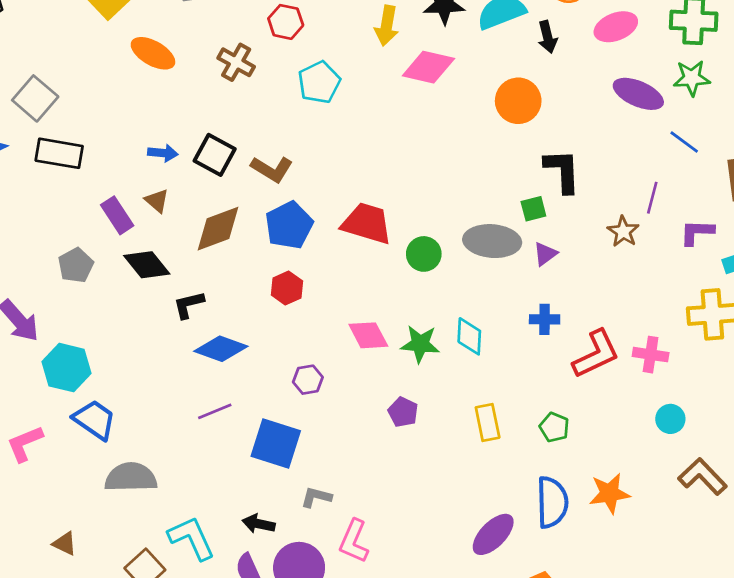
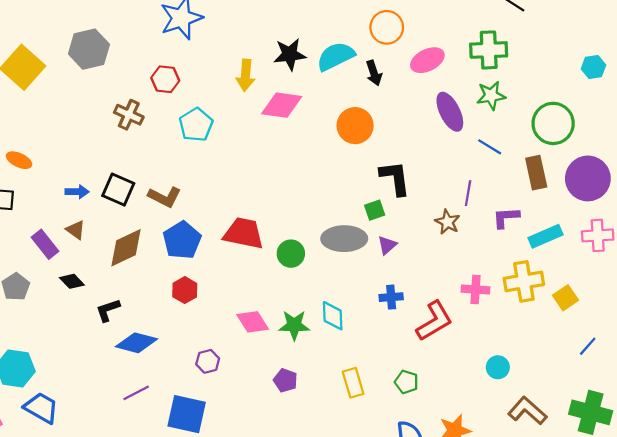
orange ellipse: (153, 53) -> (19, 160), moved, size x0.7
purple ellipse: (638, 94) -> (450, 112), turned 45
black diamond: (147, 265) -> (72, 281), size x0.7
pink cross: (651, 355) -> (476, 289), moved

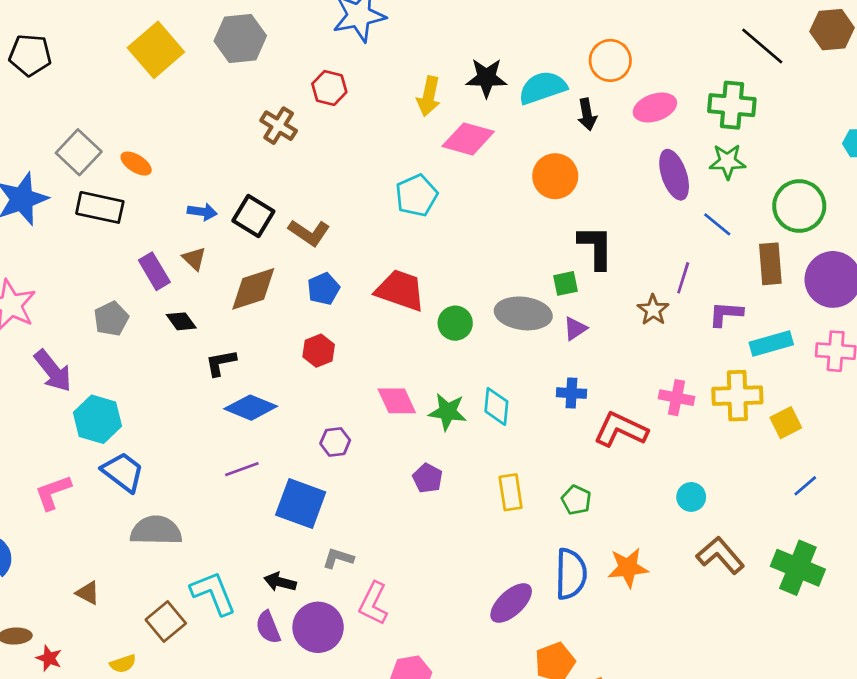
cyan pentagon: (196, 125) -> (416, 195), moved
blue pentagon: (182, 240) -> (323, 289), size x0.7
red L-shape: (434, 321) -> (621, 430), turned -132

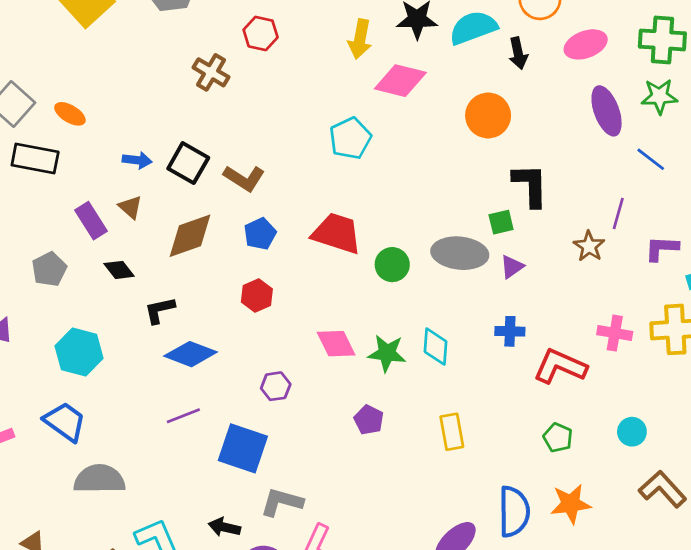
cyan hexagon: (97, 419) -> (79, 352), moved
green pentagon: (576, 500) -> (558, 438), moved
gray L-shape: (338, 558) -> (282, 502), size x1.4

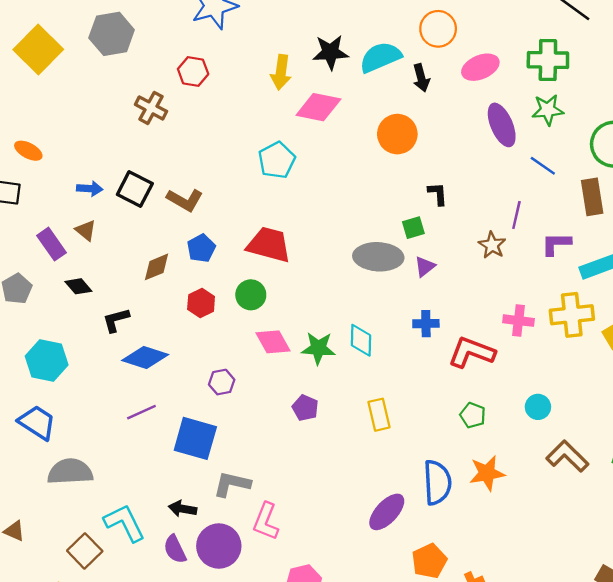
black L-shape: (530, 185) -> (438, 194), size x0.6
brown diamond: (190, 236) -> (156, 267), moved, size x0.7
green circle: (392, 265) -> (251, 295), moved

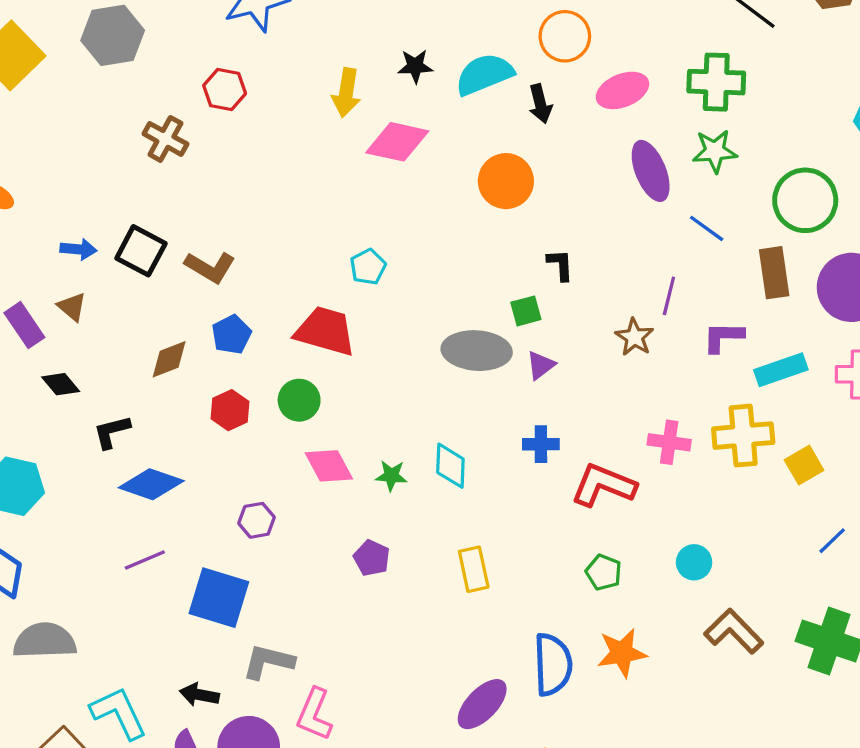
black star: (330, 52) -> (415, 66), size x0.7
cyan pentagon: (277, 160) -> (368, 267), moved, size x0.7
green star: (318, 348) -> (391, 476), size x0.7

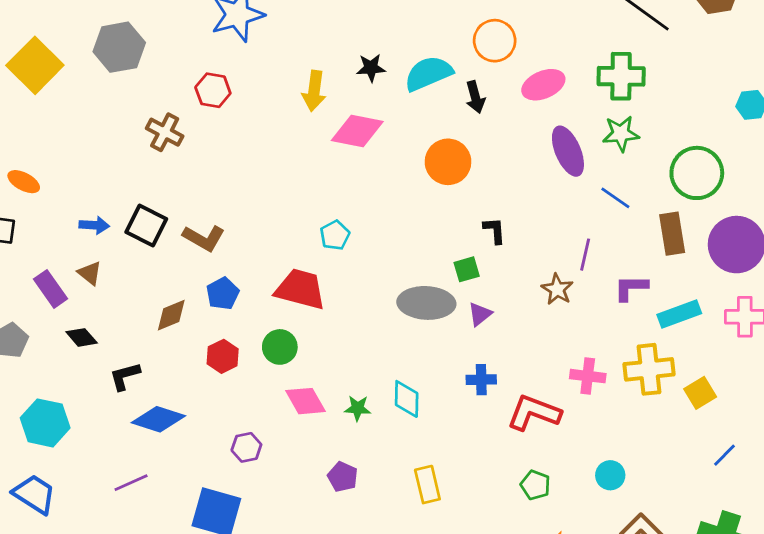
purple line: (145, 560) -> (131, 483), moved

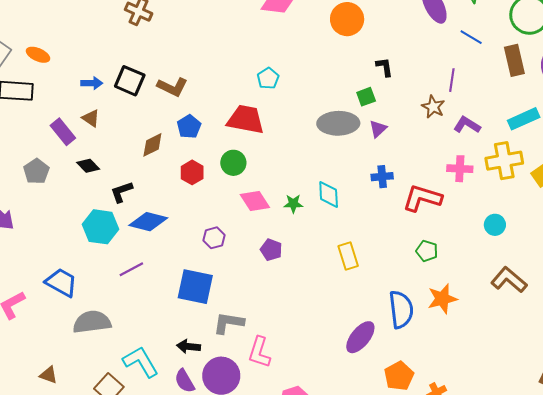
purple L-shape: (631, 288) -> (467, 125), moved, turned 36
cyan hexagon: (45, 423) -> (101, 227), moved
cyan circle: (610, 475) -> (495, 225), moved
purple pentagon: (343, 477) -> (271, 250), moved

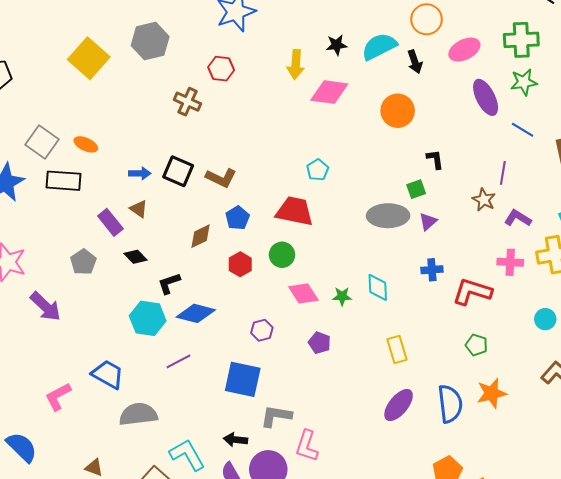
purple ellipse: (360, 337) -> (399, 405), moved

